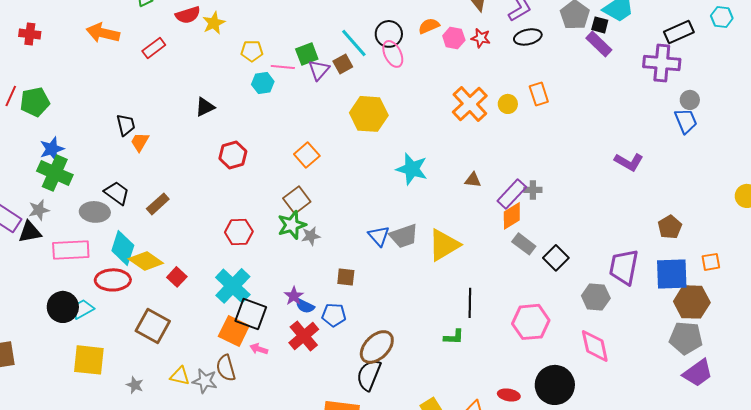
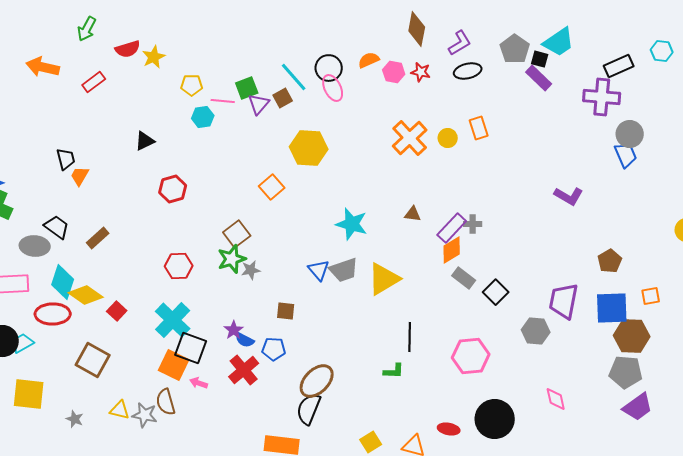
gray circle: (690, 100) -> (630, 134), size x1.4
orange square: (307, 155) -> (272, 187), moved
cyan star: (412, 169) -> (352, 224), moved
pink diamond: (595, 346) -> (556, 399), moved, size x0.7

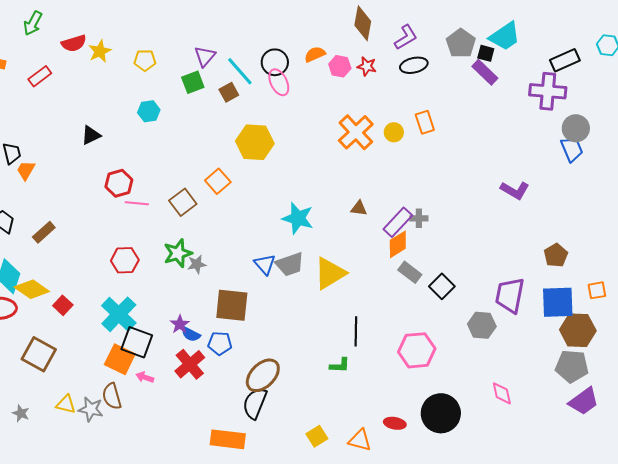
yellow pentagon: (192, 85) -> (145, 60), moved
pink line: (223, 101) -> (137, 203), moved
purple triangle: (259, 104) -> (205, 56), moved
brown square: (237, 234) -> (183, 202), moved
brown square: (286, 311) -> (232, 305), size x1.8

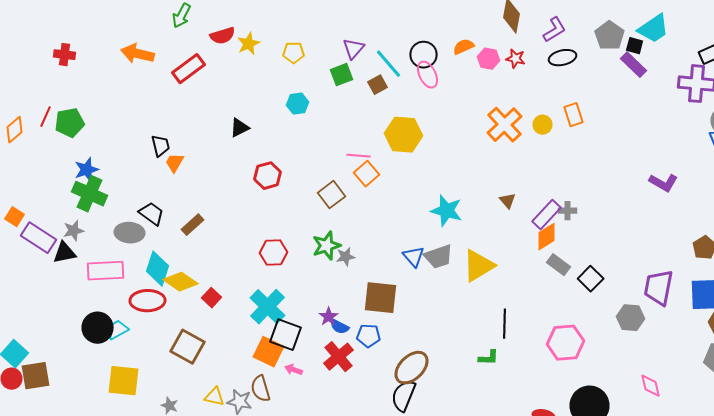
red rectangle: (40, 76) -> (188, 69), size x1.4
pink line: (137, 203) -> (358, 156), moved
brown triangle: (359, 208) -> (508, 201), turned 42

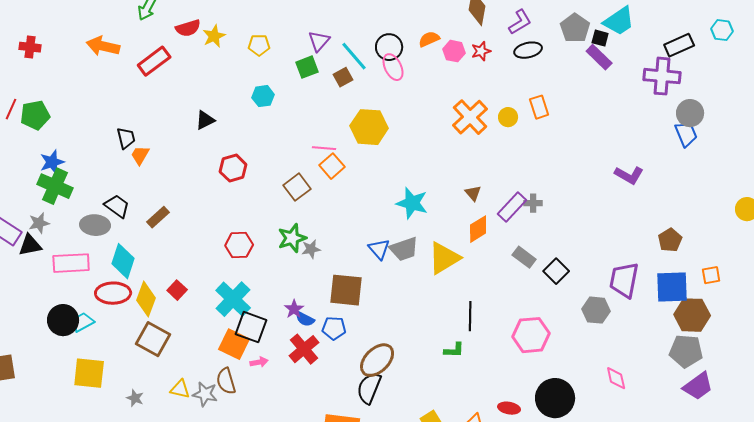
red star: (516, 59) -> (481, 51), turned -30
orange diamond: (546, 237) -> (478, 229), moved
yellow diamond: (180, 282) -> (146, 299), moved, turned 76
pink arrow: (294, 370) -> (259, 362), turned 150

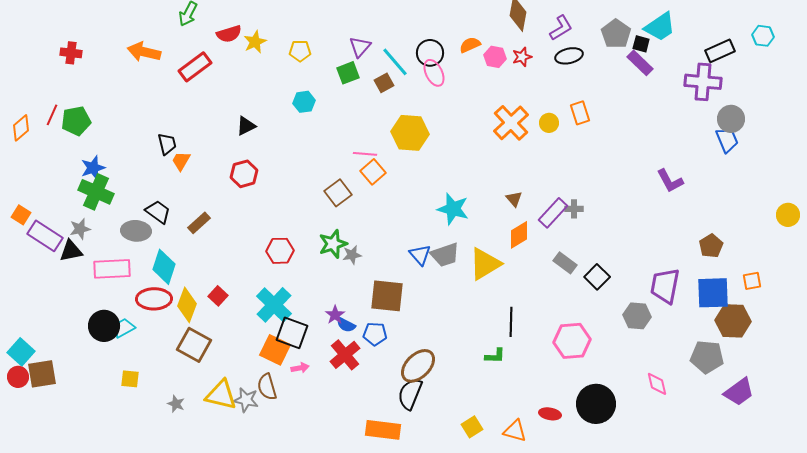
red hexagon: (233, 168) -> (244, 174), moved
purple L-shape: (629, 175) -> (670, 181), turned 32
gray pentagon: (686, 351) -> (707, 357), moved
yellow square: (89, 373) -> (130, 379), size x0.6
yellow triangle: (180, 389) -> (221, 395), size x1.6

